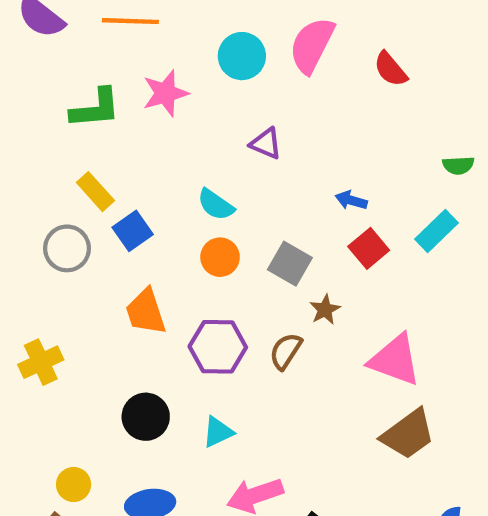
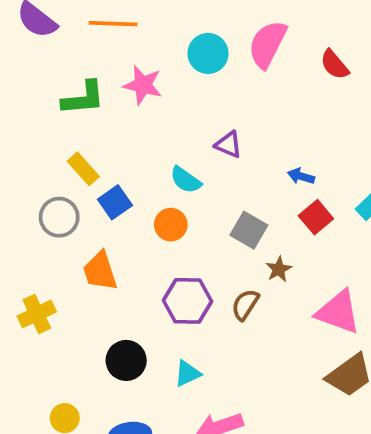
pink star: (165, 93) -> (143, 85), turned 30
purple triangle: (266, 143) -> (228, 145), moved
orange circle: (220, 257) -> (171, 225), moved
orange trapezoid: (146, 312) -> (100, 271), moved

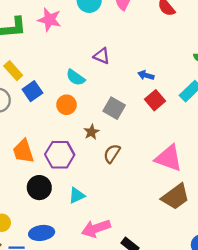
brown star: (279, 269) -> (91, 132), moved
orange trapezoid: (100, 271) -> (23, 151), moved
purple hexagon: (188, 301) -> (60, 155), moved

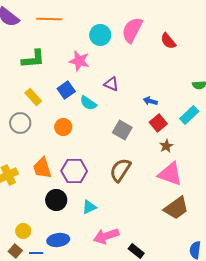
pink star: (49, 20) -> (79, 61), moved
blue square: (32, 91) -> (66, 90), moved
orange circle: (66, 105) -> (63, 127), moved
brown star: (91, 132) -> (166, 146), moved
brown semicircle: (112, 154) -> (120, 170), size x1.4

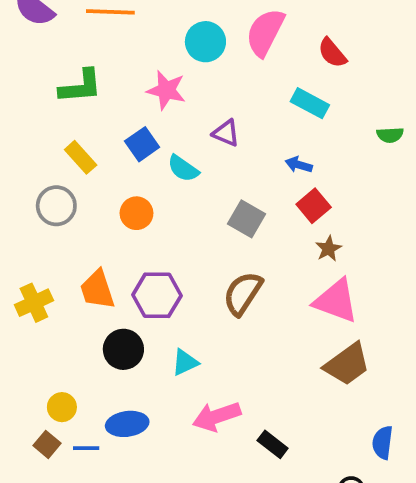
cyan rectangle: (189, 115) -> (310, 103), moved, turned 72

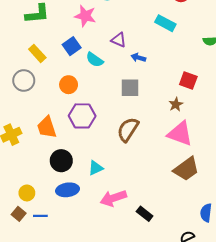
blue arrow: (299, 165) -> (138, 58), moved
red square: (314, 206) -> (188, 80), moved, turned -30
gray square: (246, 219) -> (130, 88), turned -30
purple hexagon: (157, 295) -> (82, 116), moved
blue ellipse: (127, 424) -> (68, 190), moved

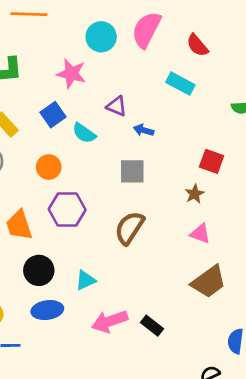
pink triangle: (180, 134) -> (200, 234), size x0.6
black rectangle: (145, 214) -> (152, 326), moved

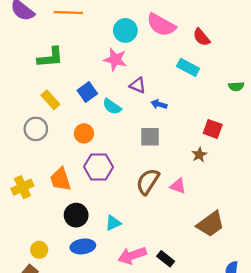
pink semicircle: (146, 30) -> (161, 25), turned -88
pink star: (71, 74) -> (115, 60), moved
pink triangle: (200, 234) -> (178, 186), moved

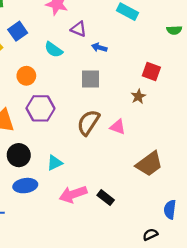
blue square: (87, 92) -> (18, 31), moved

